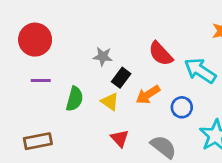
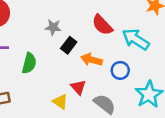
orange arrow: (148, 95) -> (91, 60), turned 48
yellow triangle: (110, 102) -> (60, 102), moved
red triangle: (120, 138) -> (78, 87), moved

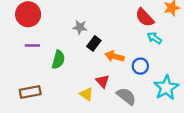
red semicircle: (102, 25) -> (145, 17), moved
cyan arrow: (136, 39) -> (154, 38), size x0.6

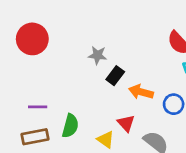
purple line: (32, 46) -> (38, 107), moved
green semicircle: (58, 60) -> (70, 126), moved

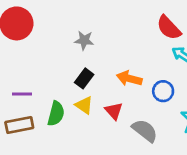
black rectangle: (115, 76) -> (84, 78), moved
yellow triangle: (106, 139) -> (84, 105), moved

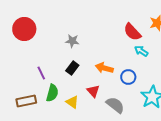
purple line: (22, 94) -> (41, 73), moved, turned 64
yellow triangle: (84, 105) -> (72, 102), moved

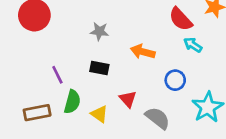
black rectangle: (72, 68) -> (99, 68), turned 64
orange arrow: (104, 68) -> (143, 52), moved

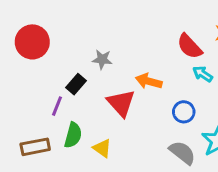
black rectangle: (99, 68) -> (76, 84), moved, turned -60
purple line: (57, 75) -> (57, 106), turned 48
red triangle: (128, 99) -> (121, 103), moved, size x1.5
gray semicircle: (158, 118) -> (182, 153), moved

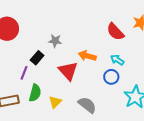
cyan arrow: (203, 74) -> (117, 60), moved
yellow triangle: (102, 148) -> (55, 102), turned 40
gray semicircle: (182, 153) -> (87, 105), moved

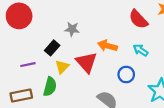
purple line: (24, 73) -> (28, 65), moved, turned 56
blue circle: (111, 77) -> (126, 74), moved
yellow triangle: (55, 102) -> (62, 67), moved

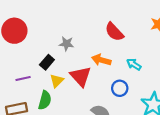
red semicircle: (138, 19) -> (114, 32), moved

